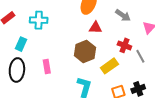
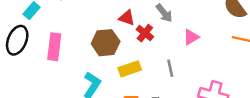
red cross: (124, 45) -> (145, 33), moved
pink rectangle: (47, 66) -> (54, 47), size x1.5

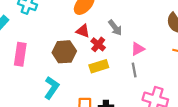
gray line: (170, 68) -> (134, 70), moved
yellow rectangle: (130, 69) -> (99, 66), moved

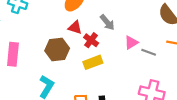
gray line: (134, 70) -> (149, 52), moved, turned -56

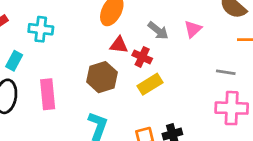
pink triangle: (131, 43) -> (193, 29), moved
gray line: (149, 52) -> (226, 72), moved

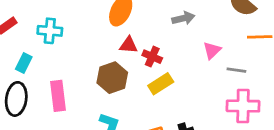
pink triangle: (193, 29) -> (212, 50), moved
gray arrow: (158, 31) -> (183, 18), moved, turned -50

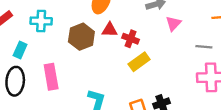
pink triangle: (212, 50) -> (173, 23), moved
brown hexagon: (112, 78) -> (81, 37), moved

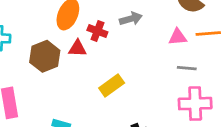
pink triangle: (173, 23) -> (178, 37), moved, turned 42
red cross: (131, 39) -> (97, 31), moved

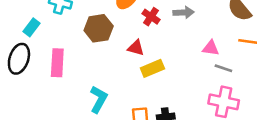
pink triangle: (178, 37) -> (211, 48), moved
red triangle: (77, 48) -> (136, 48), moved

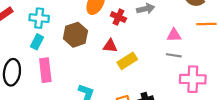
cyan rectangle: (31, 27) -> (37, 42), moved
gray line: (223, 68) -> (174, 55), moved

